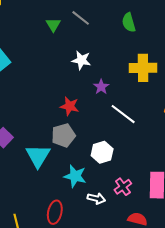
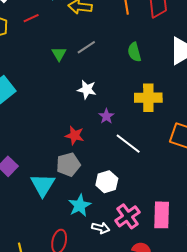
gray line: (81, 18) -> (86, 47), turned -72
cyan star: (75, 176) -> (80, 205), turned 30
pink cross: (123, 187) -> (127, 216), size x1.4

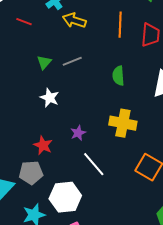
red line: (31, 18) -> (24, 22), turned 35
white star: (87, 90) -> (50, 98), moved
white hexagon: (107, 182) -> (65, 197), size x1.4

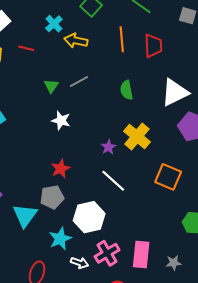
yellow cross: (123, 123) -> (137, 137), turned 36
purple star: (78, 133) -> (108, 147), moved
red star: (43, 145) -> (61, 169), turned 30

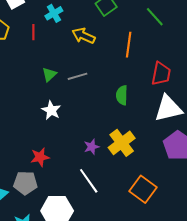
cyan cross: (54, 24) -> (54, 13), moved
red trapezoid: (153, 46) -> (161, 74), moved
red line: (26, 48) -> (33, 32), turned 63

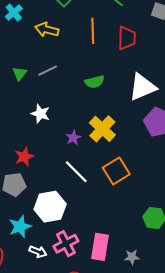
red trapezoid: (161, 74) -> (127, 38), moved
green semicircle: (122, 95) -> (95, 82), turned -96
white star: (51, 110) -> (40, 114), moved
orange square: (143, 189) -> (116, 171), moved, turned 32

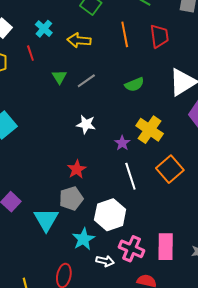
green triangle: (20, 74) -> (59, 77), moved
white line: (76, 172) -> (130, 176), turned 36
pink cross: (66, 244) -> (132, 249), turned -30

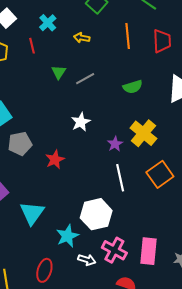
yellow arrow: (79, 40) -> (82, 38), size x0.7
white star: (86, 124) -> (81, 122), turned 30
red star: (77, 169) -> (55, 160), moved
gray pentagon: (71, 198) -> (20, 144), moved

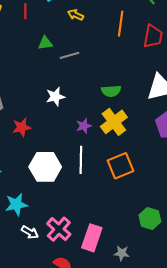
green triangle: (59, 72) -> (45, 43), turned 35
green semicircle: (133, 87) -> (111, 91), moved
white hexagon: (96, 214) -> (45, 167), moved

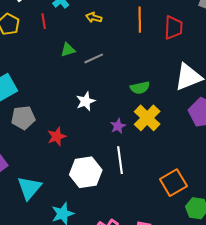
orange square: (121, 166) -> (173, 183), moved

